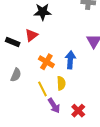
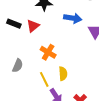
black rectangle: (13, 42) -> (14, 24), moved
blue arrow: (70, 60) -> (73, 18), moved, turned 96

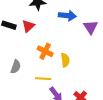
yellow semicircle: (63, 74) -> (65, 60), moved
yellow line: (44, 79) -> (43, 79), turned -56

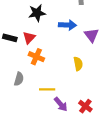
orange cross: (45, 51) -> (36, 57), moved
yellow semicircle: (65, 60) -> (78, 64), moved

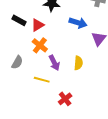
purple arrow: (61, 104) -> (54, 63), moved
red cross: (85, 106) -> (65, 99), moved

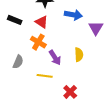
red triangle: (38, 25) -> (42, 22), moved, turned -48

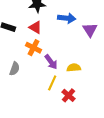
yellow semicircle: (79, 55) -> (74, 68), moved, turned -88
yellow line: (45, 76) -> (52, 83), moved, turned -70

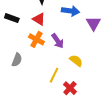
purple arrow: (51, 62) -> (58, 41), moved
yellow semicircle: (74, 68) -> (76, 61), turned 40

